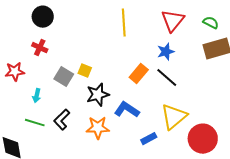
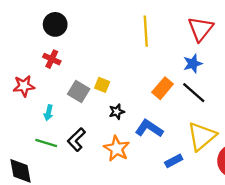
black star: (98, 95) -> (117, 112), size x0.6
orange star: (98, 128) -> (117, 149), turned 30

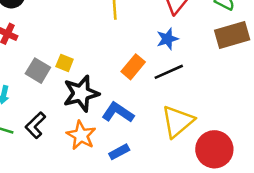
black line: (194, 93) -> (169, 72), turned -65
black star: (117, 112) -> (81, 93), size x2.0
blue rectangle: (174, 161) -> (119, 152), moved

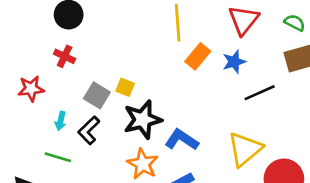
orange rectangle: (133, 67) -> (198, 56), moved
black line: (169, 72) -> (260, 93), moved
black L-shape: (35, 125) -> (89, 130), moved

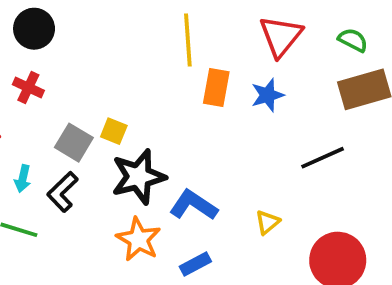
orange rectangle: (198, 56) -> (216, 87), turned -30
black line: (260, 93) -> (323, 158), moved
yellow triangle: (245, 149) -> (268, 222), moved, size x0.5

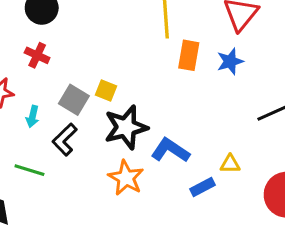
cyan arrow: (23, 179) -> (32, 117), moved
yellow triangle: (268, 222) -> (230, 164), turned 40
blue rectangle: (195, 264) -> (203, 187), moved

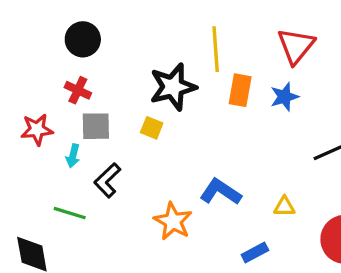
gray square: (74, 100) -> (96, 126), moved, turned -32
black star: (126, 127) -> (173, 87), moved
blue rectangle: (203, 187) -> (255, 252), moved

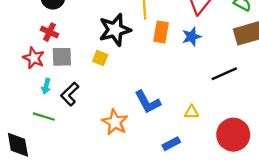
red star: (37, 130) -> (34, 58), moved, turned 30
cyan arrow: (73, 156) -> (46, 86), moved
blue L-shape: (220, 192) -> (148, 102), turned -152

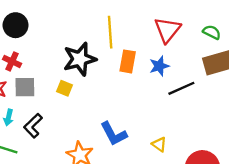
black line: (224, 74) -> (181, 88), moved
yellow triangle: (192, 112) -> (159, 144), turned 35

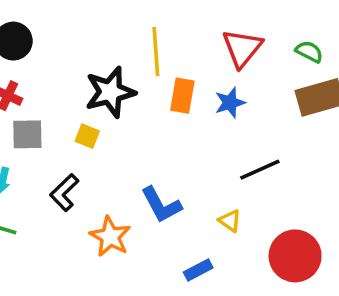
black line: (181, 88) -> (260, 170), moved
black L-shape: (33, 126) -> (64, 193), moved

